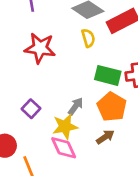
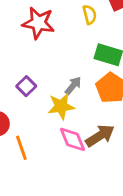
brown arrow: (105, 137) -> (100, 136), moved, size x1.5
pink diamond: (64, 148) -> (72, 139), moved

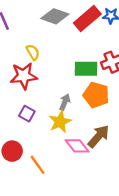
yellow semicircle: (90, 15) -> (33, 52), moved
red star: (38, 23) -> (24, 76), moved

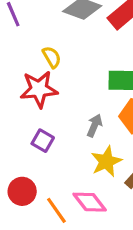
yellow star: (60, 122) -> (106, 161), moved
pink diamond: (77, 146) -> (90, 202), moved

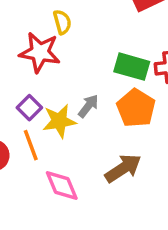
yellow star: (106, 161) -> (59, 121), moved
orange line: (56, 210) -> (31, 145), moved

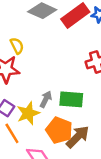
green rectangle: (132, 67) -> (71, 99), moved
orange pentagon: (136, 108) -> (59, 130), moved

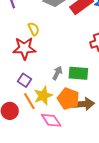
yellow star: (28, 113) -> (43, 96), moved
brown arrow: (78, 137) -> (84, 104), turned 40

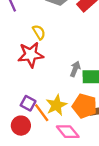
gray arrow: (57, 73) -> (75, 69), moved
purple square: (25, 80) -> (28, 103), moved

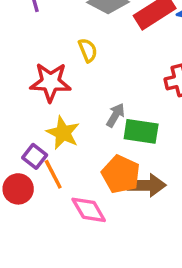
yellow semicircle: (39, 32) -> (88, 50), moved
yellow star: (56, 105) -> (63, 133), moved, turned -30

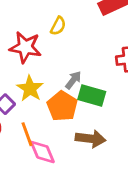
yellow semicircle: (88, 50) -> (58, 26), turned 42
orange line: (53, 174) -> (27, 134), moved
orange pentagon: (121, 174) -> (62, 106), moved

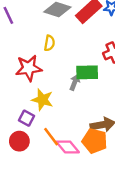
green rectangle: (92, 96) -> (87, 72), moved
orange pentagon: (62, 106) -> (95, 141), moved

